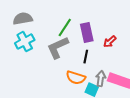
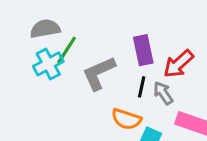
green line: (65, 28) -> (67, 50), moved
red arrow: (110, 42) -> (178, 64), size x1.5
gray arrow: (101, 79) -> (163, 93), moved, turned -42

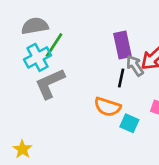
gray L-shape: (99, 73) -> (50, 83), moved
gray arrow: (163, 93) -> (135, 66), moved

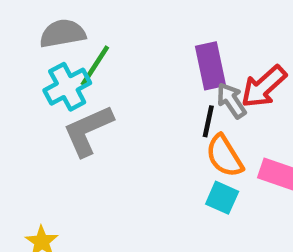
orange semicircle: (107, 107) -> (224, 156), moved, turned 40

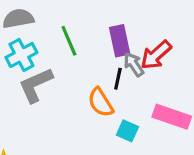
green line: (95, 66) -> (69, 41), moved, turned -56
orange semicircle: (224, 156) -> (101, 102), moved

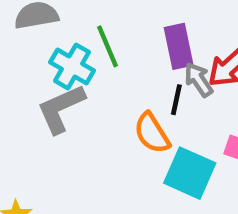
cyan cross: (21, 55) -> (72, 66), moved, turned -32
cyan square: (127, 131) -> (190, 173), size x1.6

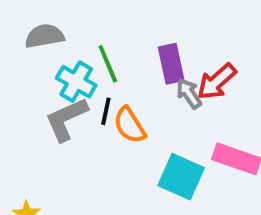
black line: (176, 100) -> (106, 111), moved
orange semicircle: (152, 133) -> (130, 125), moved

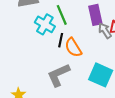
gray L-shape: (66, 119) -> (59, 75), moved

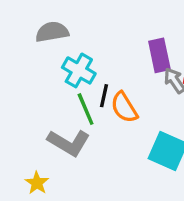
green line: (62, 15) -> (86, 109), moved
gray L-shape: (59, 75) -> (69, 143), moved, turned -125

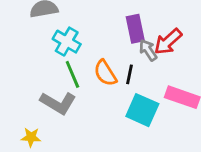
black line: (104, 96) -> (129, 74), moved
yellow star: (37, 183) -> (31, 137), turned -30

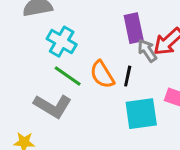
green line: (72, 74) -> (68, 76), turned -32
cyan square: (142, 110) -> (141, 114), turned -32

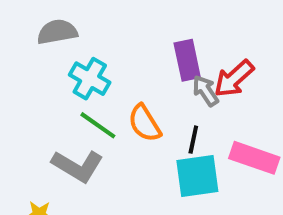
black line: (128, 76) -> (193, 140), moved

